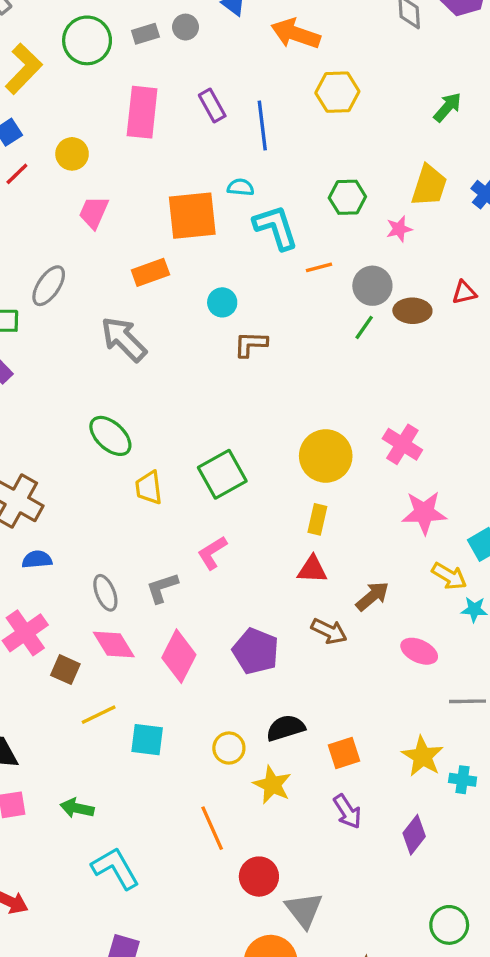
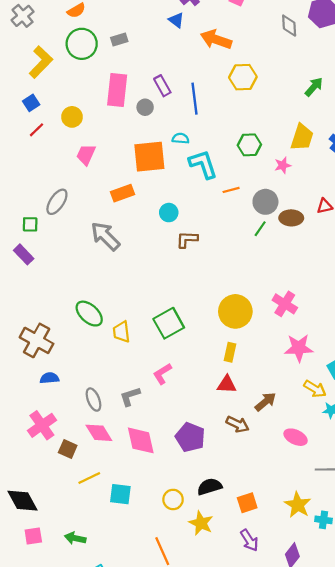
gray circle: (186, 27) -> (145, 107), moved
green ellipse: (110, 436) -> (89, 314), moved
pink diamond: (179, 656) -> (141, 440), turned -40

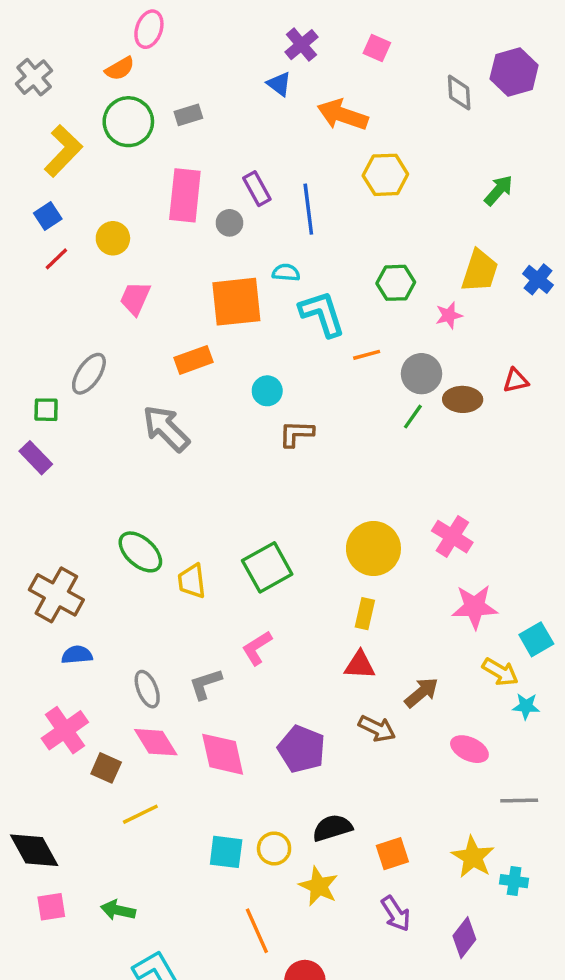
cyan square: (120, 494) -> (226, 852), moved

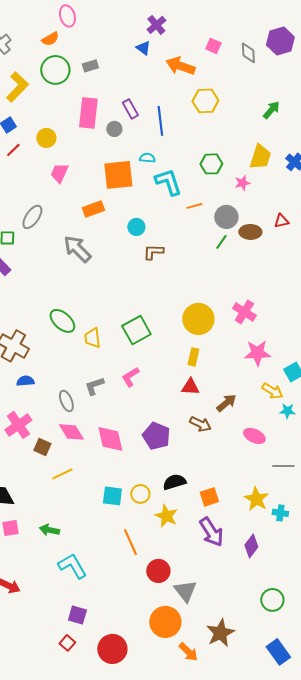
pink ellipse: (149, 29) -> (67, 16), turned -35
pink square: (377, 48) -> (213, 46), moved
gray L-shape: (205, 684) -> (94, 386), moved
purple arrow: (396, 914) -> (211, 532), size x1.4

